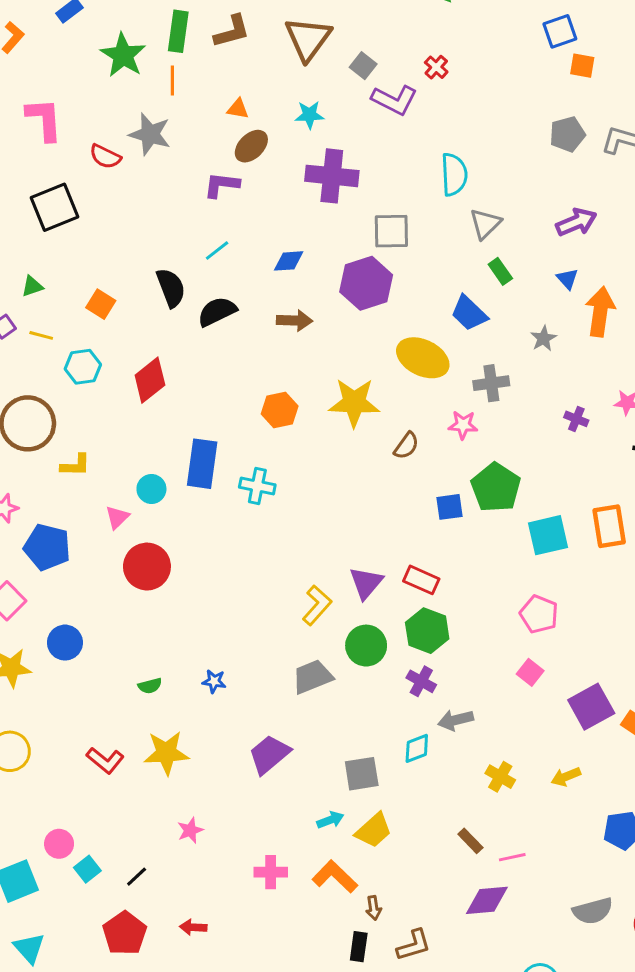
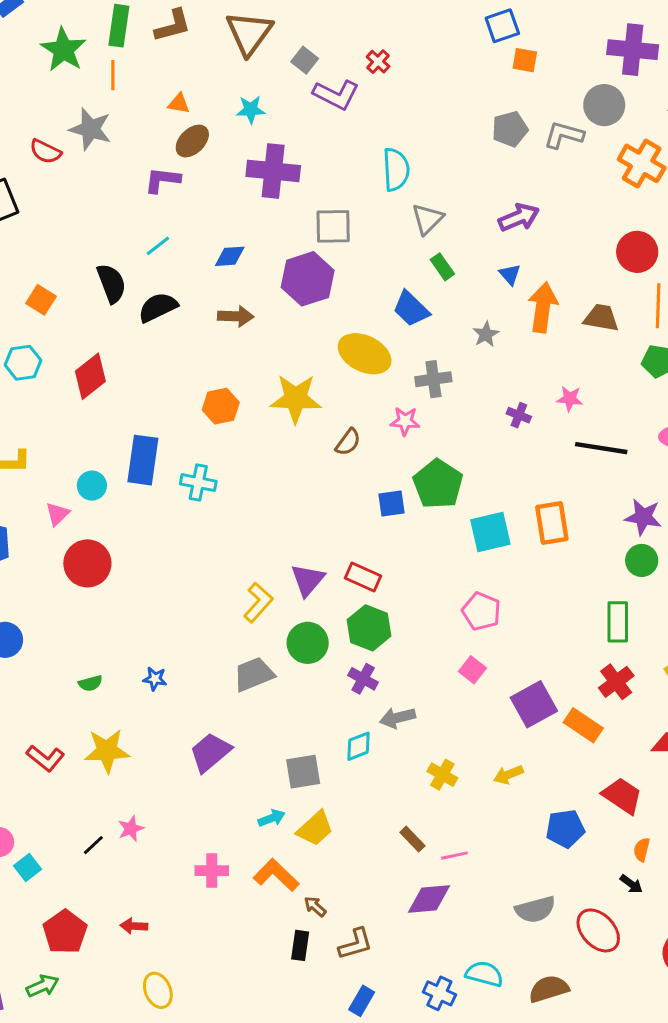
black line: (137, 877) -> (93, 845), moved
brown arrow: (374, 908) -> (315, 906), turned 140

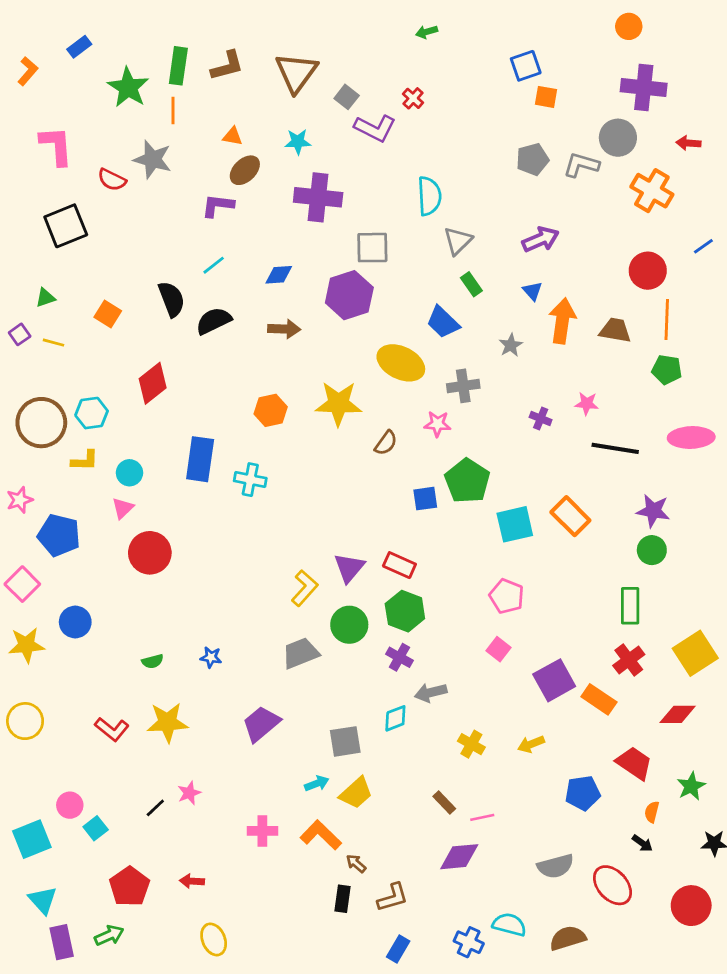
cyan hexagon: (23, 363) -> (92, 413), moved
cyan circle: (92, 486) -> (129, 473), moved
orange rectangle: (552, 523) -> (570, 516), turned -36

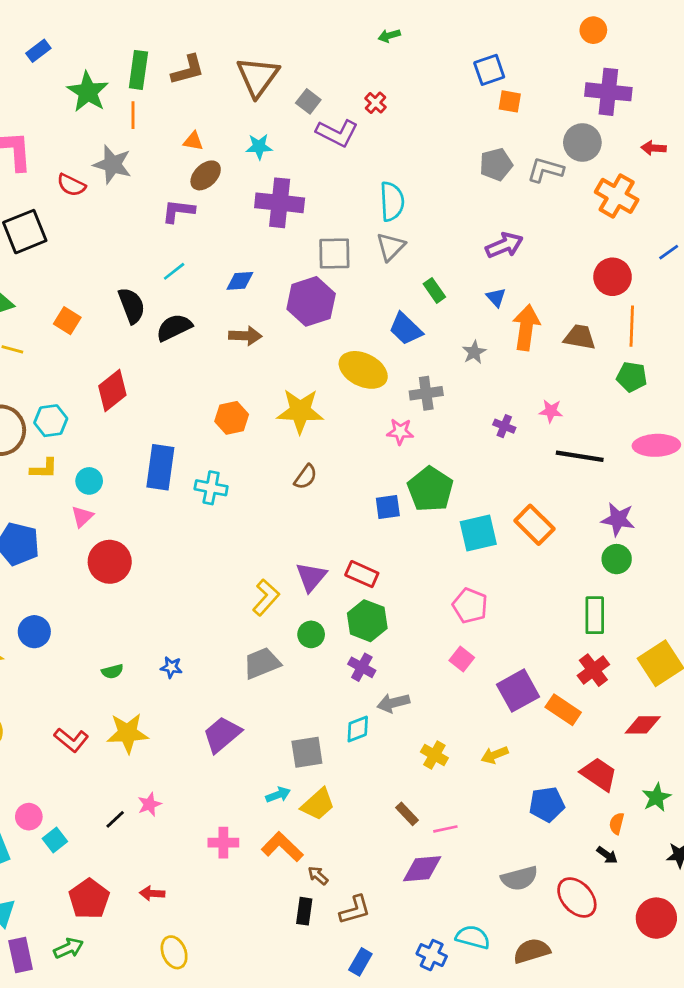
gray triangle: (458, 241) -> (391, 247), moved
brown semicircle: (386, 443) -> (306, 477), moved
green circle: (349, 625) -> (311, 634), size x0.7

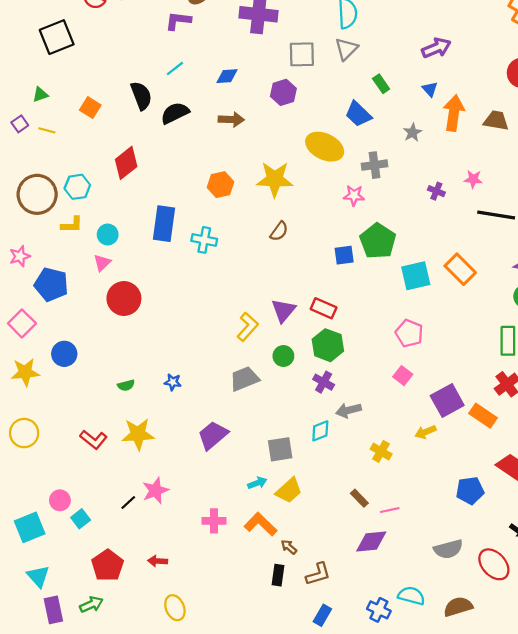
purple hexagon: (311, 301) -> (283, 92), size x0.7
yellow arrow: (495, 755) -> (426, 432), moved
pink star: (149, 804) -> (155, 491), size x1.4

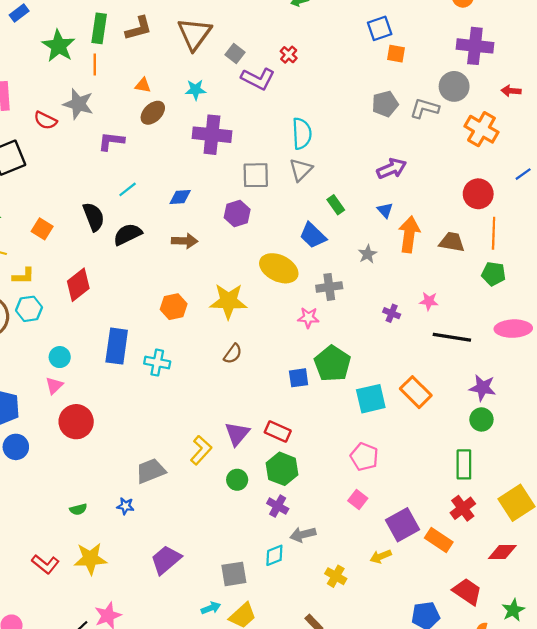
purple L-shape: (178, 21) -> (111, 141), moved
yellow L-shape: (72, 225) -> (24, 276), moved
blue circle: (64, 354) -> (16, 447), moved
gray trapezoid: (244, 379) -> (151, 471), moved

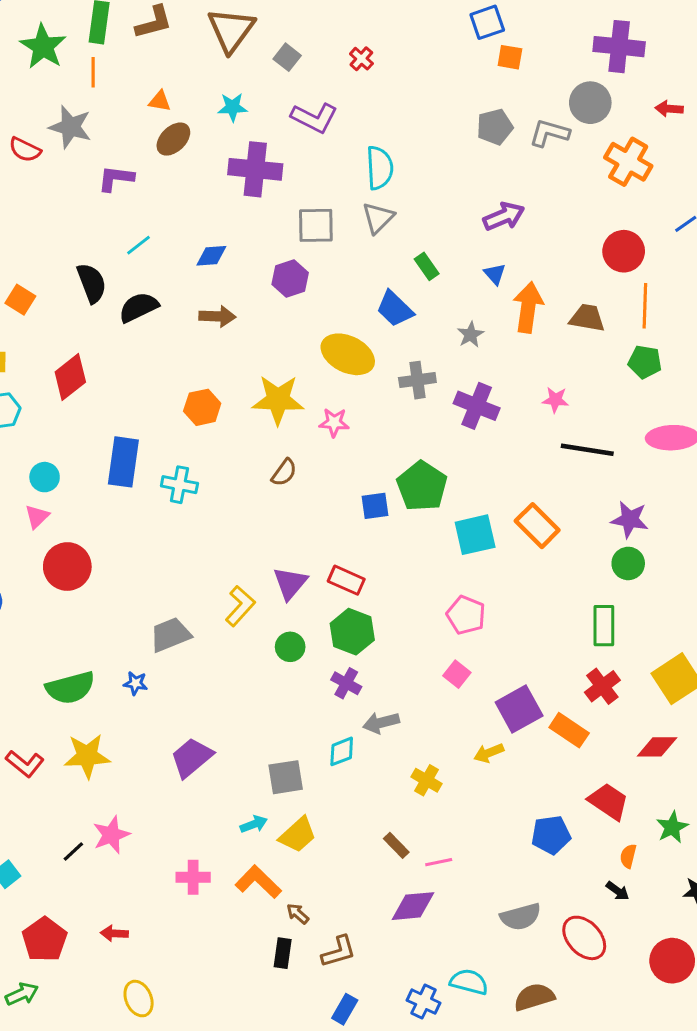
purple L-shape: (258, 79) -> (314, 118), moved
purple cross: (392, 313) -> (477, 406), moved, size x1.8
pink star: (308, 318) -> (334, 422), moved
green semicircle: (78, 509) -> (70, 688), size x2.0

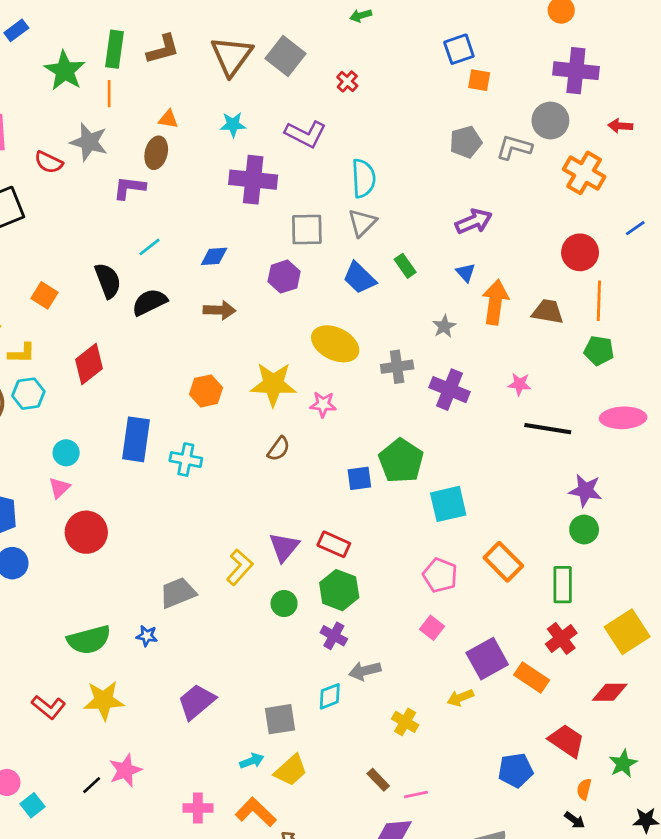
gray square: (287, 57) -> (285, 56), moved, size x1.6
brown ellipse: (173, 139) -> (156, 153), moved, turned -32
blue trapezoid: (395, 309) -> (359, 278), moved
orange rectangle: (537, 526) -> (503, 562), moved

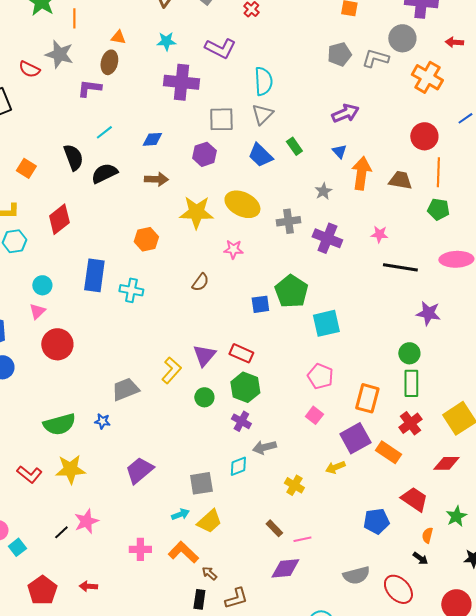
yellow star: (273, 384) -> (196, 212), moved
green circle: (584, 529) -> (409, 353), moved
orange rectangle: (503, 562) -> (367, 398), moved, turned 60

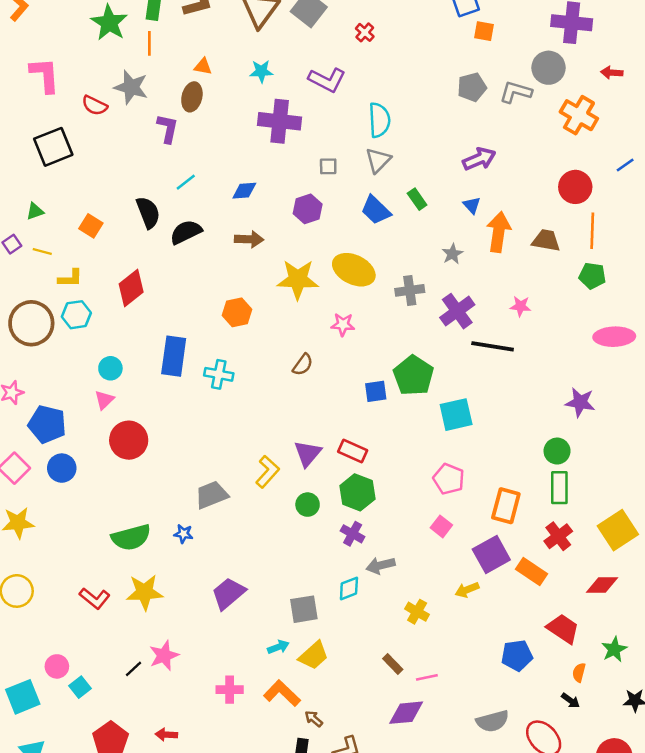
purple L-shape: (89, 88) -> (168, 129), turned 95
gray square: (221, 119) -> (328, 166), size x0.6
purple cross: (327, 238) -> (457, 311), turned 32
black line: (400, 267) -> (493, 346), moved

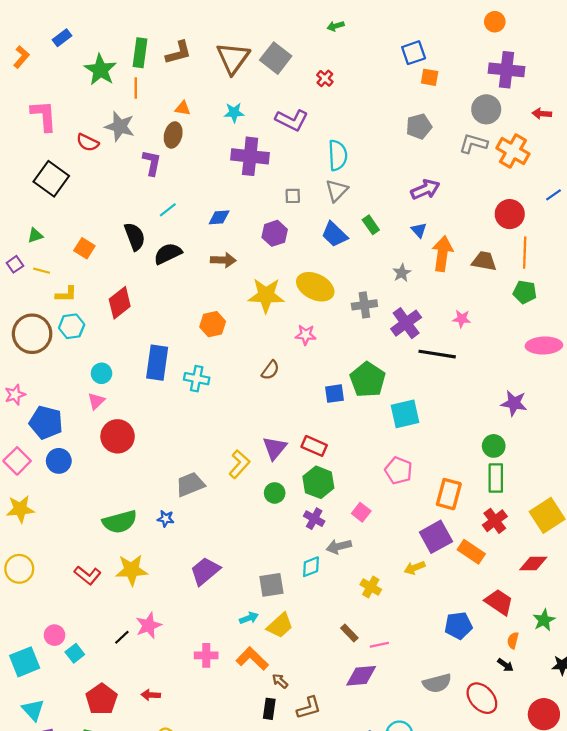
gray L-shape: (516, 92) -> (473, 144), moved
black square: (53, 147) -> (51, 179), turned -32
pink square: (441, 526) -> (361, 512), moved

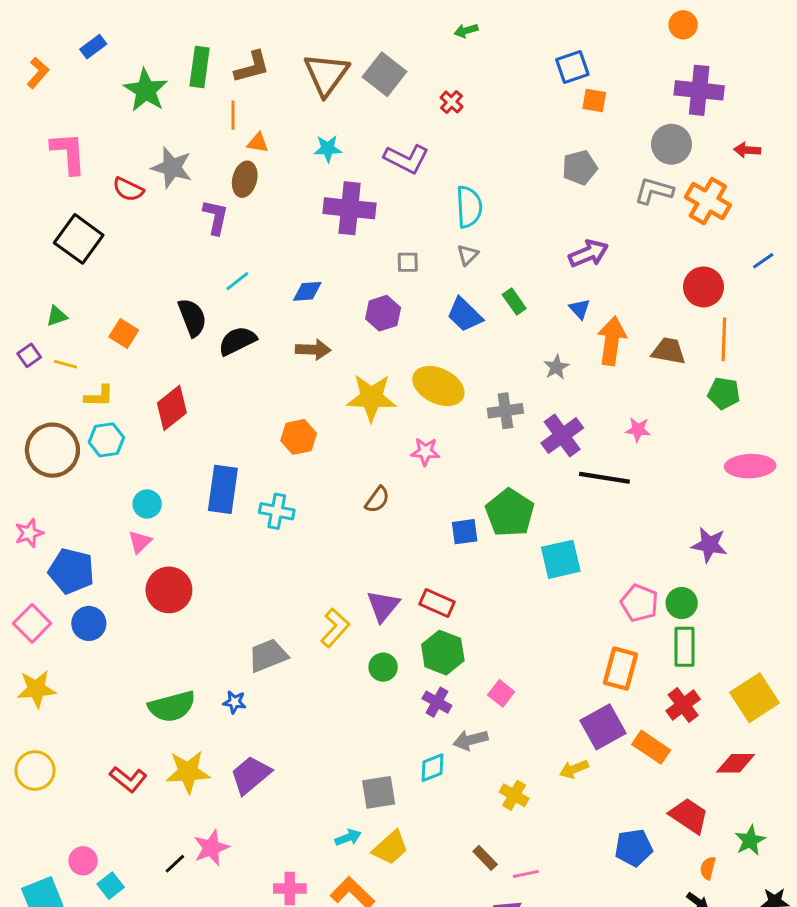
orange line: (136, 88) -> (233, 115), moved
gray triangle: (337, 191) -> (468, 255), size x0.7
pink pentagon: (399, 471) -> (639, 603), moved
purple trapezoid: (205, 571) -> (251, 775), moved

